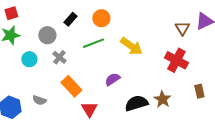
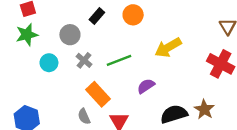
green line: (93, 43) -> (119, 60), moved
yellow arrow: (131, 46) -> (168, 48), turned 115
gray semicircle: (39, 100) -> (84, 116), moved, turned 48

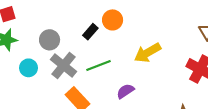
black rectangle: (97, 16) -> (90, 32), moved
gray cross: (84, 60) -> (64, 66), size x1.6

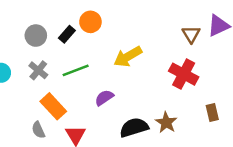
gray circle: (50, 40) -> (36, 36), moved
gray cross: (64, 66) -> (38, 70), size x0.7

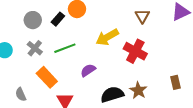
brown triangle: (191, 34) -> (142, 16), moved
red cross: (184, 74) -> (135, 51), moved
gray semicircle: (38, 130) -> (21, 94), moved

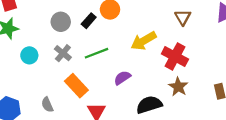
brown star: (138, 90) -> (178, 87), moved

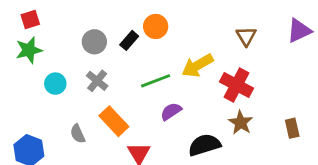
green line: (97, 53) -> (156, 81), moved
gray semicircle: (47, 105) -> (78, 134), moved

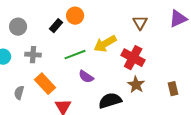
gray circle: (94, 42) -> (18, 27), moved
gray cross: (97, 81) -> (33, 55), turned -35
purple semicircle: (171, 111) -> (86, 77), turned -112
gray semicircle: (78, 134) -> (19, 93), turned 40

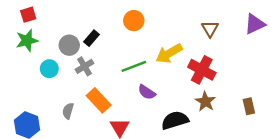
black rectangle: (56, 26) -> (92, 38), moved
gray circle: (18, 27) -> (69, 45), moved
gray cross: (33, 55) -> (84, 66), turned -35

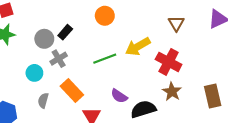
cyan circle: (49, 69) -> (34, 73), moved
purple semicircle: (147, 92) -> (119, 96), moved
brown rectangle: (249, 106) -> (213, 96), size x1.5

